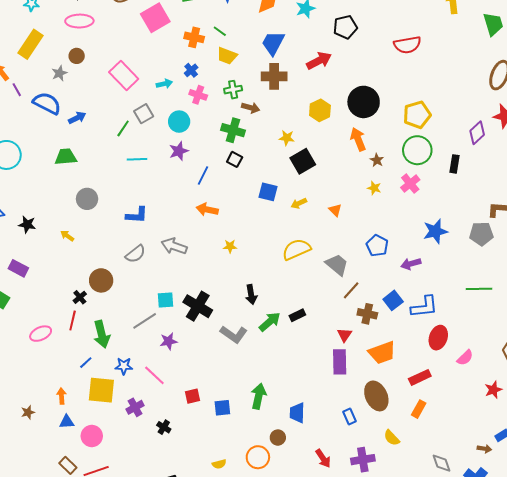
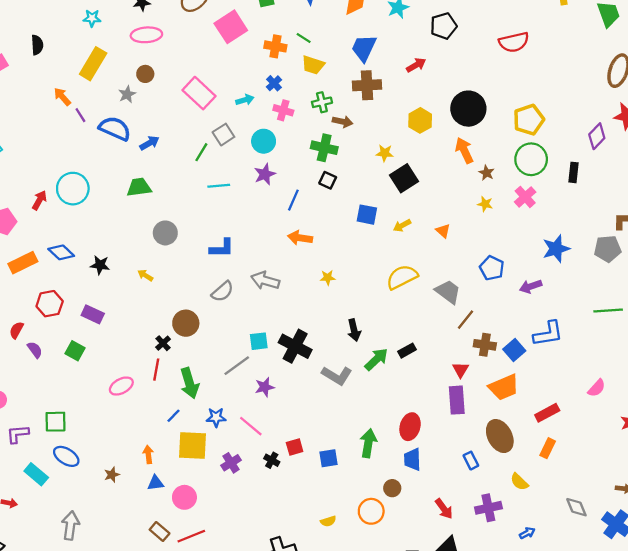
red arrow: (319, 61) -> (416, 65), size x0.7
blue square: (393, 300) -> (514, 350), moved
red ellipse: (438, 338) -> (410, 427), moved
black cross: (164, 427) -> (272, 460), moved

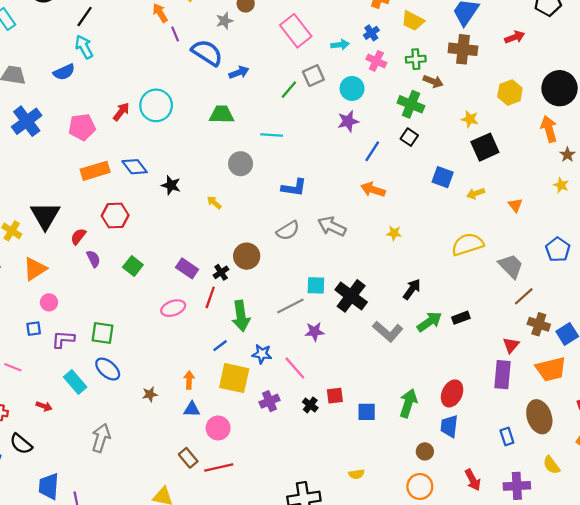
cyan line: (219, 186) -> (272, 135), moved
purple rectangle: (93, 314) -> (187, 268), moved
black arrow: (354, 330) -> (412, 289), turned -140
orange circle: (371, 511) -> (420, 487), moved

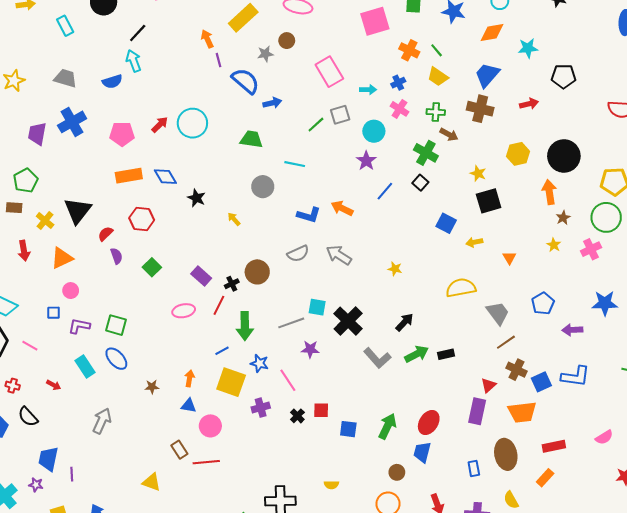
purple star: (348, 121) -> (366, 161), turned -30
orange arrow: (373, 190) -> (342, 208), moved

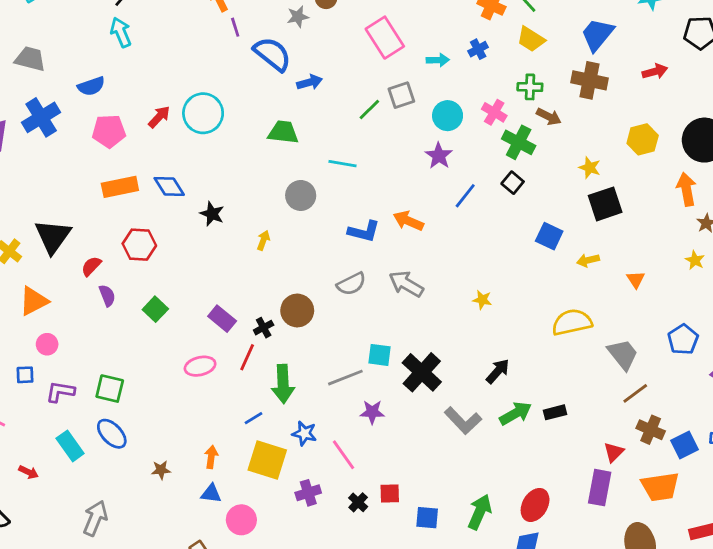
blue semicircle: (112, 81) -> (91, 86), moved
pink cross: (399, 109) -> (494, 112), moved
yellow arrow: (234, 219) -> (263, 240), turned 64

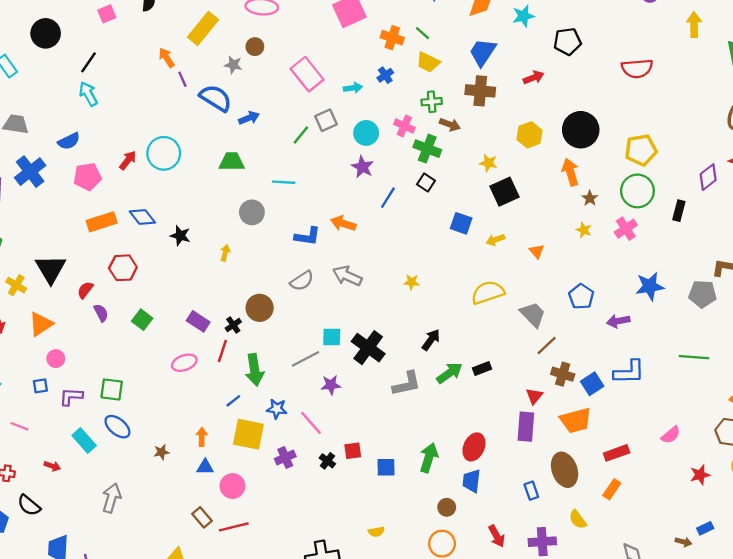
gray star: (298, 17) -> (233, 65), turned 30
gray L-shape: (463, 421) -> (407, 384), turned -52

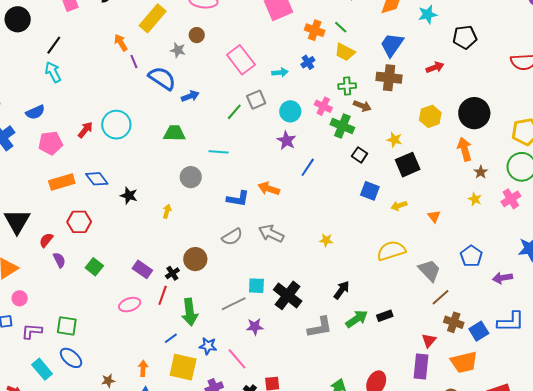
black square: (426, 182) -> (360, 155), moved

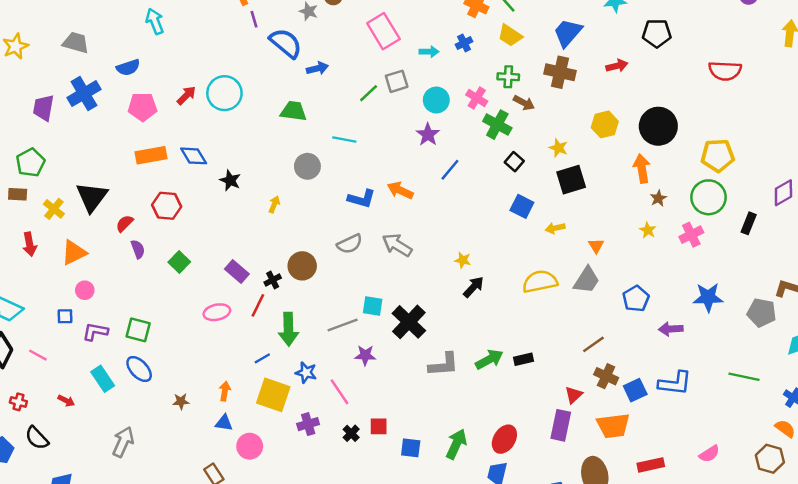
gray trapezoid: (429, 270) -> (587, 280), moved, turned 70
black arrow: (342, 290) -> (473, 287), moved

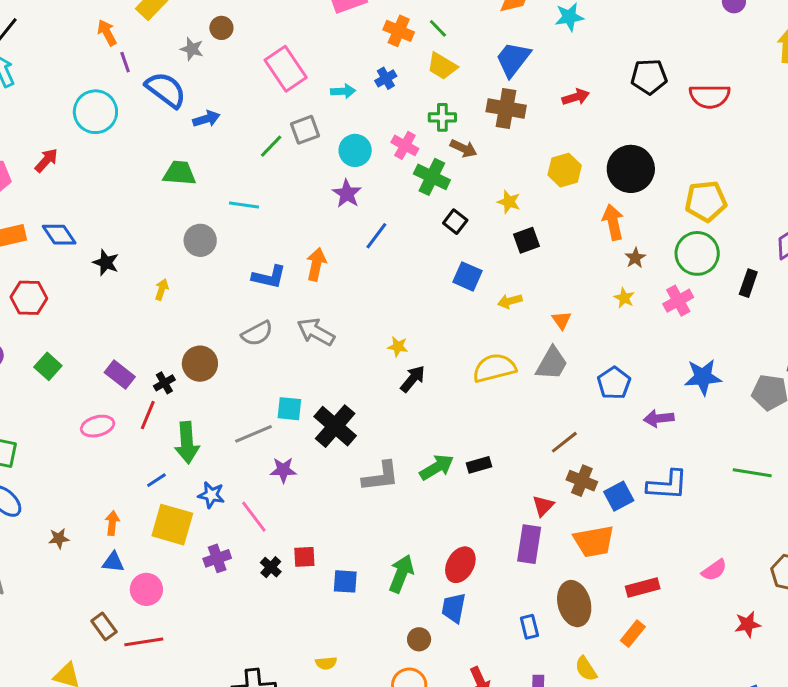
black pentagon: (657, 33) -> (649, 77), moved
cyan circle: (224, 93) -> (95, 112), moved
black square: (571, 180) -> (526, 240), size x0.7
orange arrow: (400, 190) -> (316, 264), turned 80

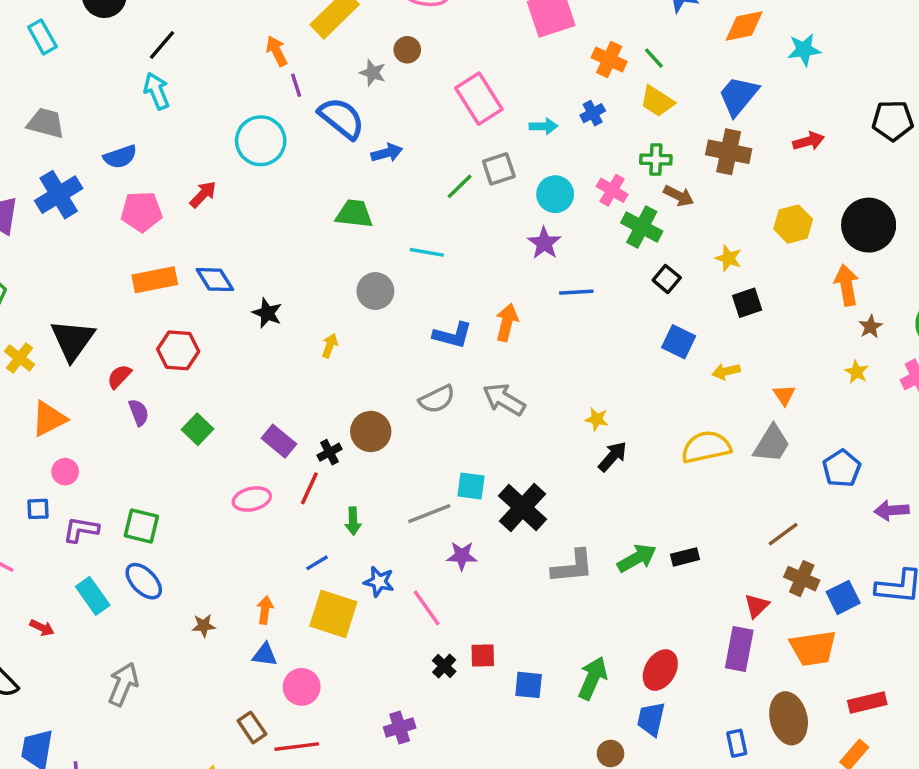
blue line: (376, 236) -> (576, 292), turned 48
green arrow: (187, 443) -> (353, 521), size x0.6
purple cross: (217, 558) -> (400, 728), moved

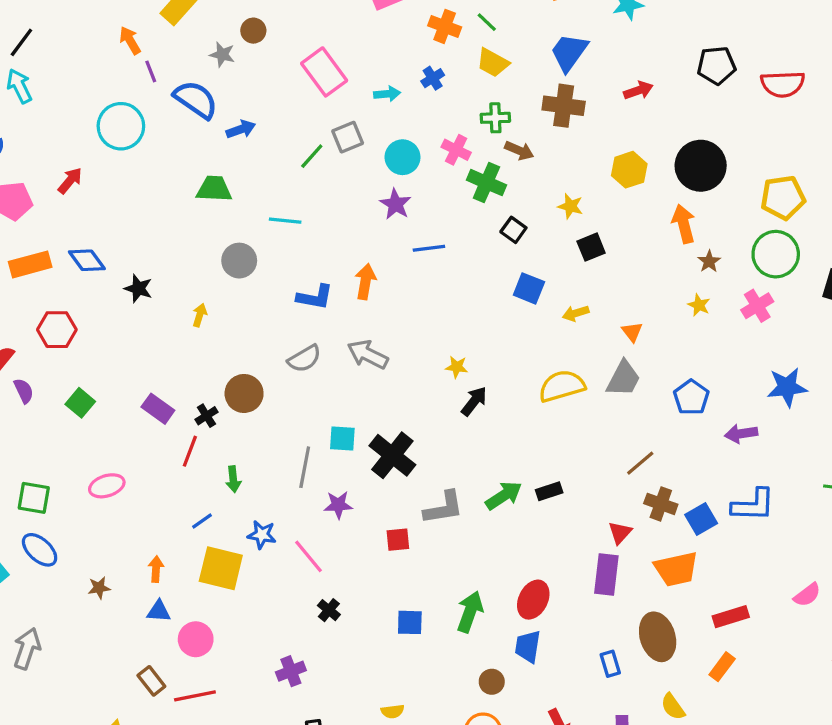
pink ellipse: (252, 499) -> (107, 486), moved
gray line: (429, 514) -> (305, 467), turned -54
red square: (483, 655) -> (398, 540), moved

